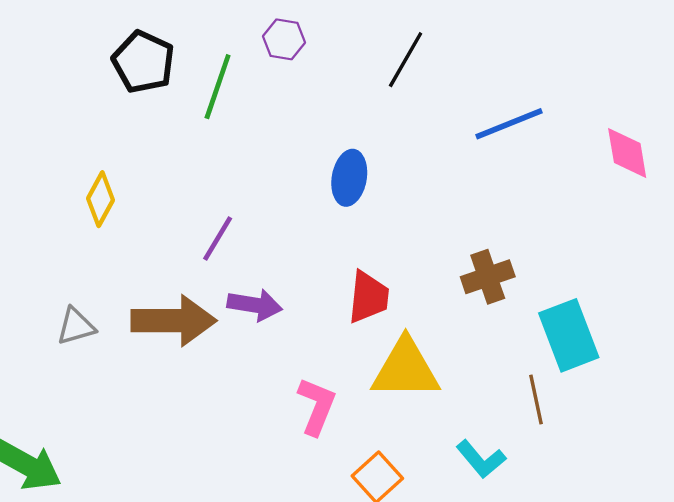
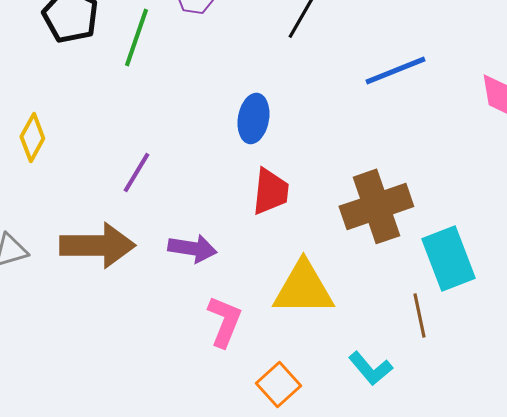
brown cross: (488, 277) -> (376, 206), size x1.5
red trapezoid: (368, 297) -> (270, 191), moved
purple arrow: (255, 305) -> (192, 248), moved

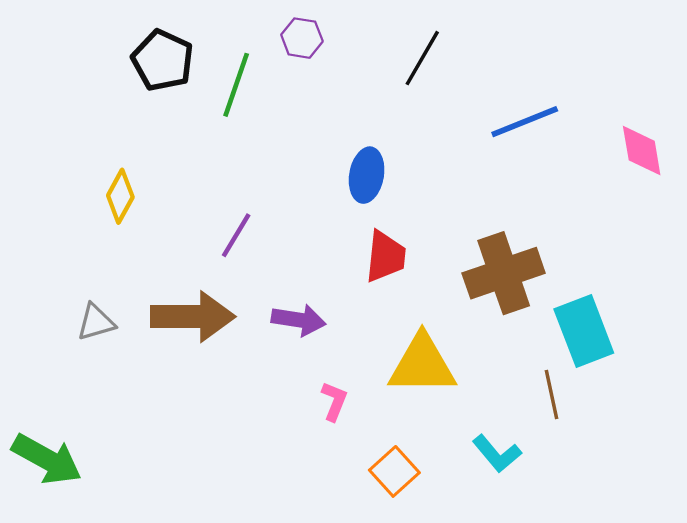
pink L-shape: (224, 321) -> (334, 401), size x0.7

